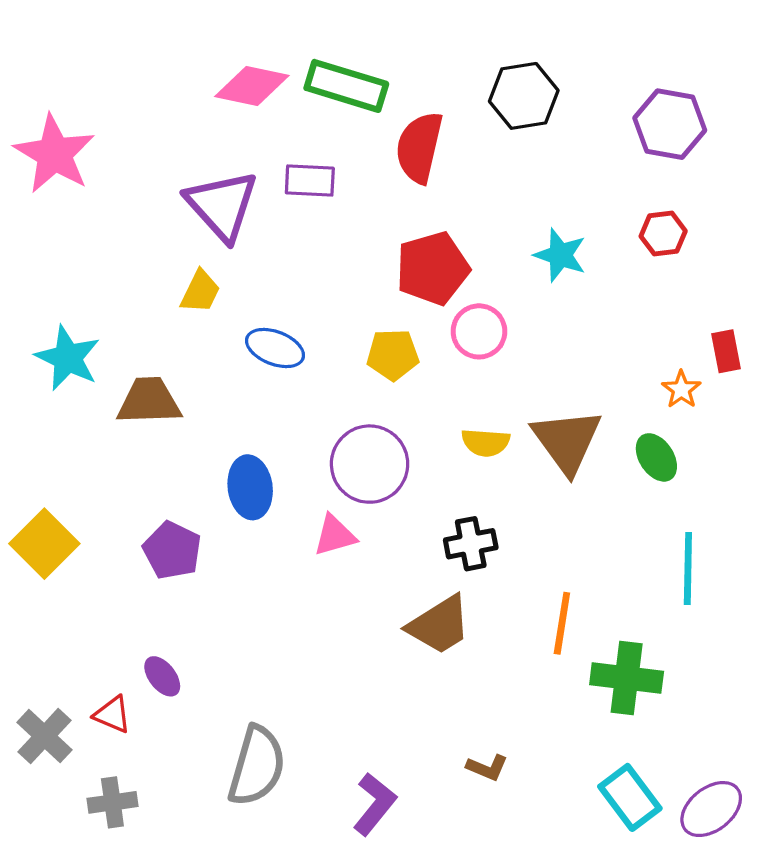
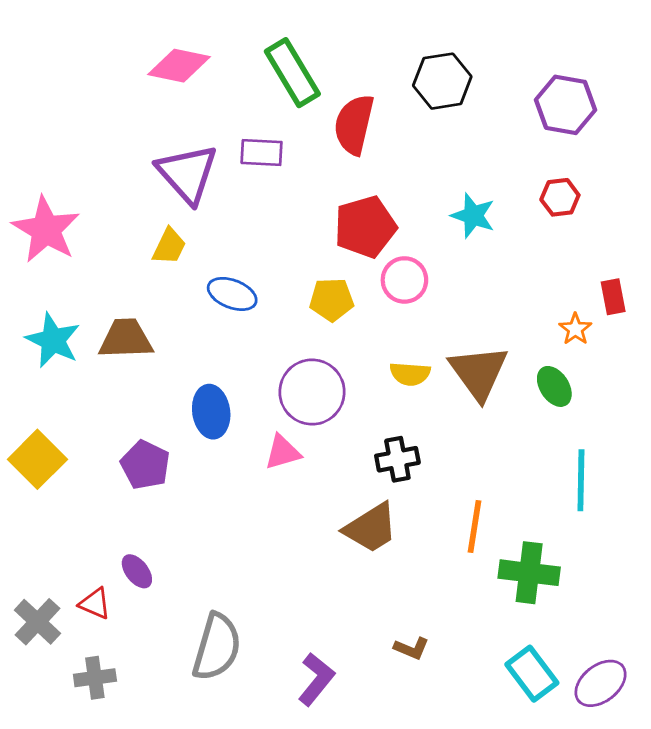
pink diamond: (252, 86) -> (179, 66), moved
green rectangle: (346, 86) -> (292, 73), turned 42
pink star: (54, 154) -> (46, 230), moved
cyan star: (68, 358) -> (53, 340), moved

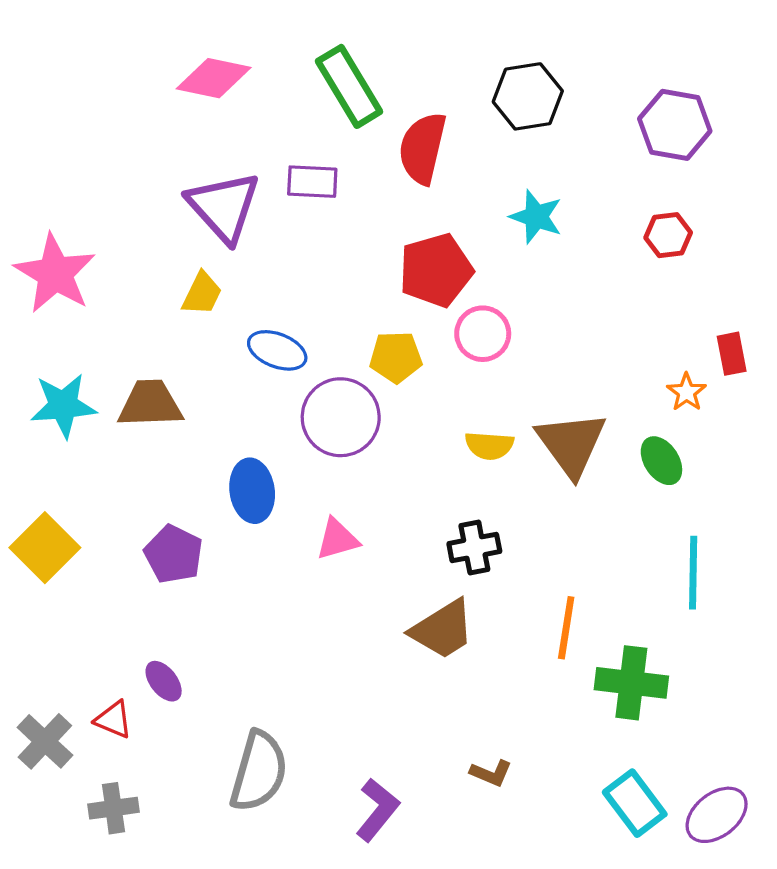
cyan star: (473, 216) -> (536, 217), moved
cyan star: (53, 340) -> (63, 406), turned -30
purple circle: (312, 392) -> (341, 417), moved

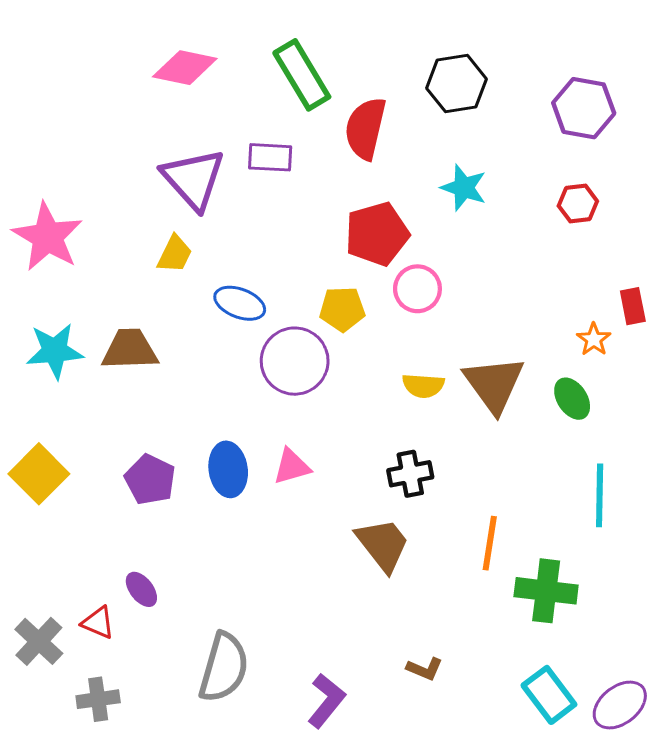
blue ellipse: (252, 491) -> (228, 469), moved
brown trapezoid: (443, 629) -> (383, 545), turned -96

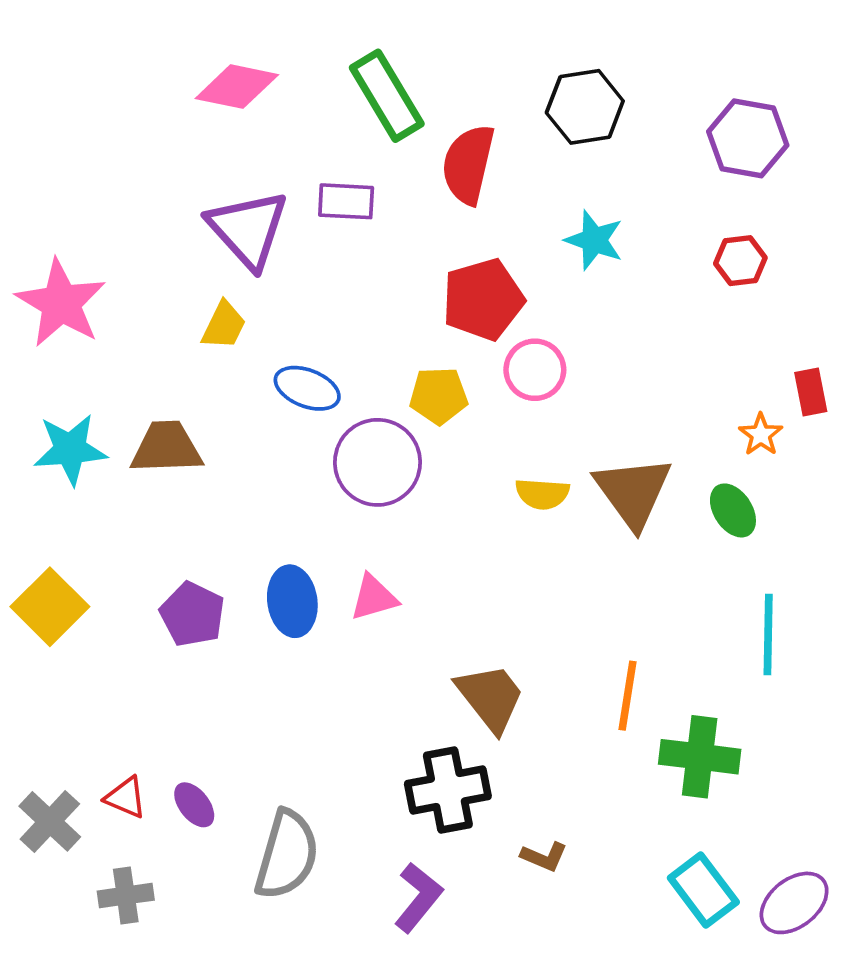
black cross: (410, 474) -> (448, 790), moved, size x1.4
purple ellipse: (141, 589) -> (194, 805), moved

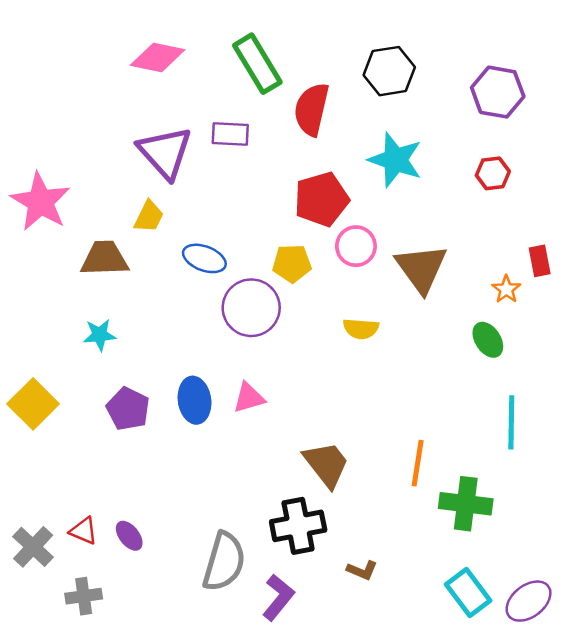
cyan star: (594, 240) -> (395, 160), size x1.4
brown trapezoid: (166, 448) -> (105, 258), moved
cyan star: (70, 449) -> (100, 335), moved, size x0.7
brown triangle: (633, 492) -> (421, 268), moved
gray semicircle: (287, 855) -> (224, 562), moved

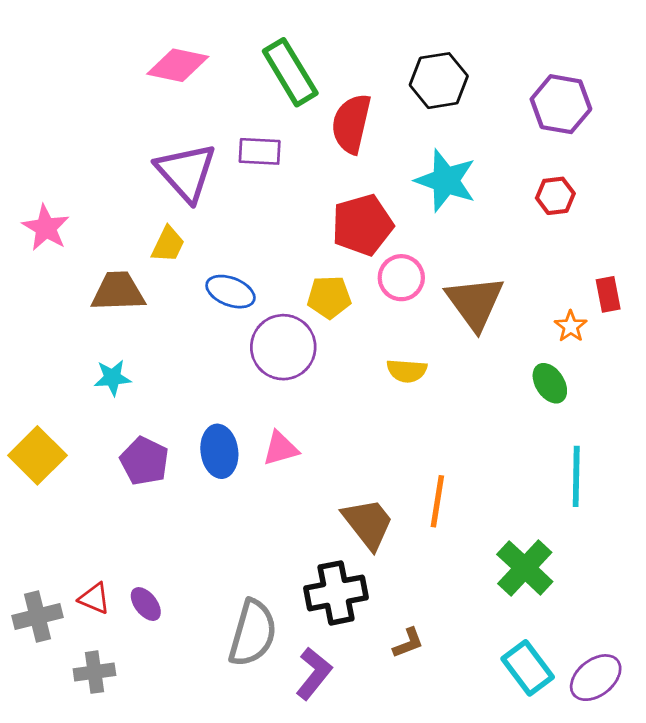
pink star: (40, 202) -> (46, 228), size x0.7
orange line: (418, 463) -> (437, 501), moved
green cross: (466, 504) -> (525, 568), turned 36
gray cross: (33, 547) -> (37, 616), turned 33
brown L-shape: (362, 570) -> (408, 643), turned -44

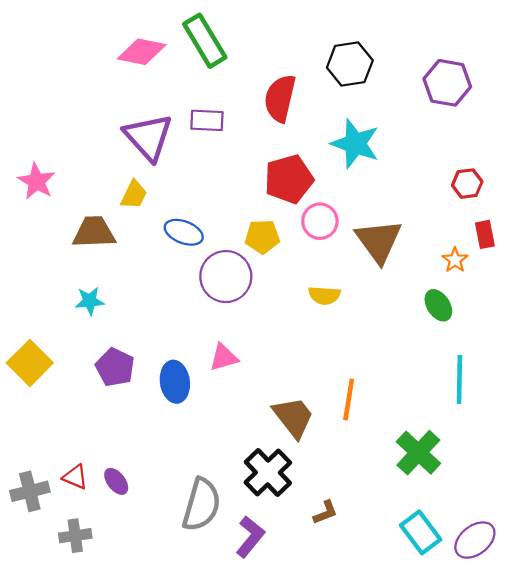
green rectangle: (290, 72) -> (205, 41), moved
red hexagon: (555, 196) -> (467, 184), moved
blue ellipse: (219, 451) -> (175, 382), moved
black cross: (336, 593) -> (268, 473), turned -33

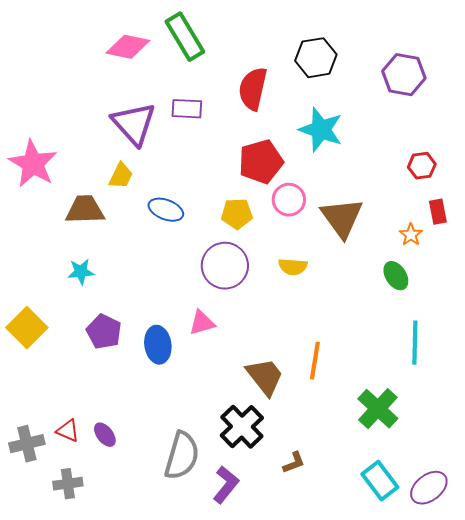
pink star: (36, 181) -> (33, 164), size x1.4
purple circle: (226, 277) -> (225, 266), moved

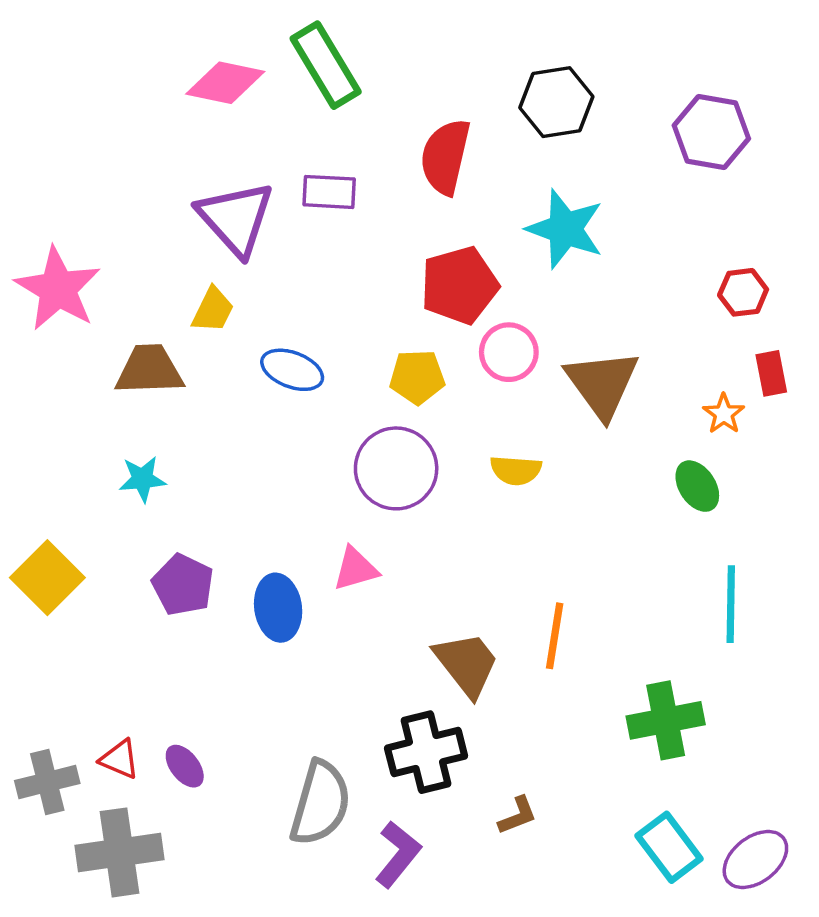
green cross: (378, 409) -> (666, 720), turned 36
black cross: (242, 427) -> (426, 752), turned 30
gray cross: (68, 484) -> (120, 852), size x1.6

